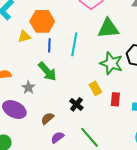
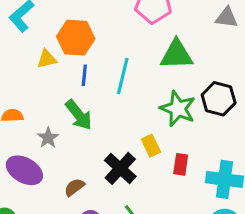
black cross: (76, 104) -> (120, 168), size x1.5

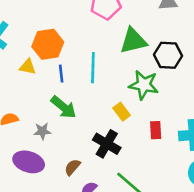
yellow triangle: (47, 59) -> (28, 67), turned 36
black hexagon: (219, 99) -> (168, 55), moved
gray star: (48, 138) -> (42, 131), turned -30
yellow rectangle: (151, 146) -> (122, 112), moved

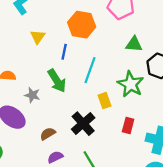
green triangle: (133, 41) -> (134, 44), size x0.7
orange hexagon: (48, 44) -> (82, 25), moved
yellow triangle: (28, 67) -> (38, 37), turned 35
cyan line: (93, 68) -> (90, 70), moved

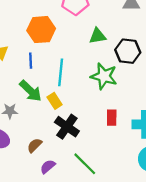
yellow rectangle: (105, 101) -> (55, 101), moved

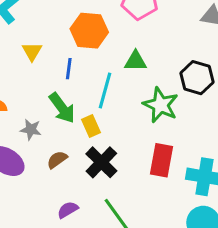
green triangle: (98, 36) -> (136, 61), moved
red rectangle: (112, 118) -> (161, 160), size x1.5
brown semicircle: (35, 145) -> (57, 160), moved

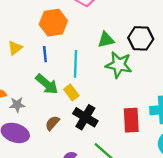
yellow triangle: (32, 51) -> (15, 48), turned 35
green triangle: (136, 61) -> (106, 40), moved
gray star: (31, 130) -> (17, 105), moved
red rectangle: (161, 160) -> (131, 120), moved

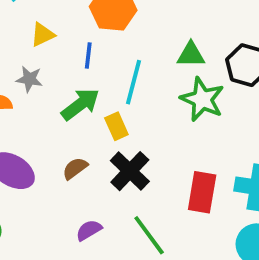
green arrow: (47, 84) -> (80, 104), turned -90
gray star: (17, 105) -> (29, 79), moved

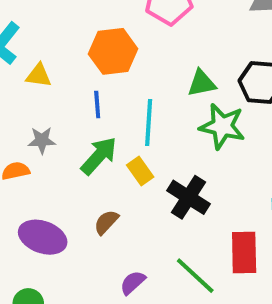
yellow triangle: (43, 35) -> (39, 75), moved, turned 44
black cross: (130, 171) -> (189, 197), moved
red rectangle: (202, 192) -> (244, 252), moved

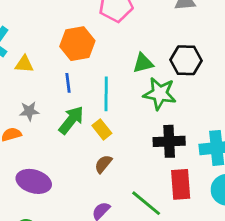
black cross: (189, 197) -> (169, 141), moved, turned -32
brown semicircle: (106, 222) -> (103, 164), moved

